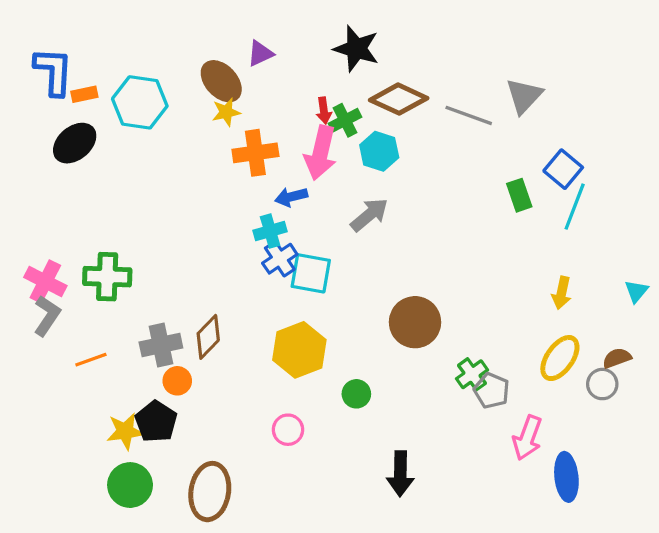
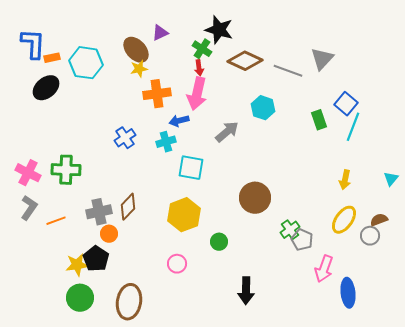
green cross: (345, 120) -> (202, 49), moved, turned -30
cyan hexagon: (379, 151) -> (263, 108), moved
blue cross: (280, 259) -> (125, 138), moved
gray L-shape: (47, 316) -> (29, 208), moved

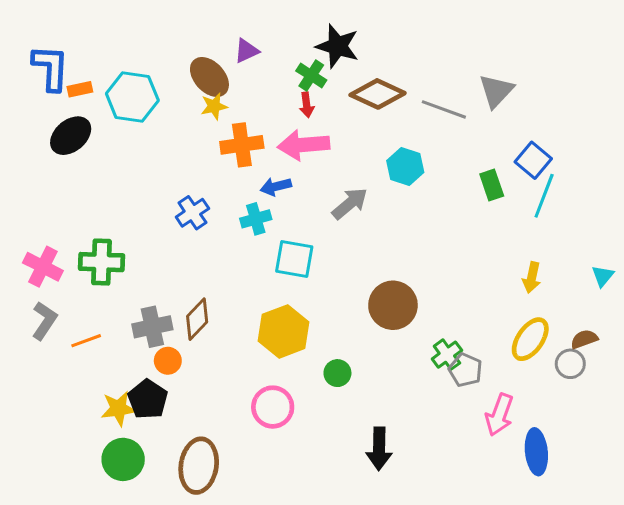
pink arrow: (197, 94) -> (304, 145), turned 72
pink circle: (177, 264) -> (273, 407), size x1.4

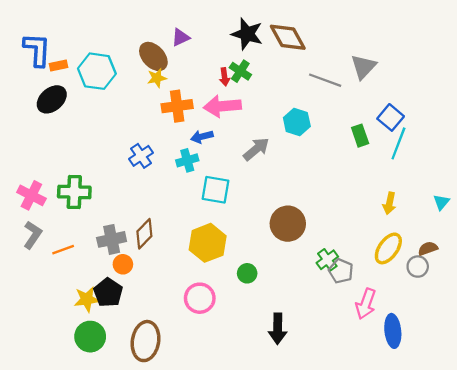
green cross: (311, 75) -> (240, 71), moved
brown diamond: (378, 94) -> (288, 37), moved, turned 36

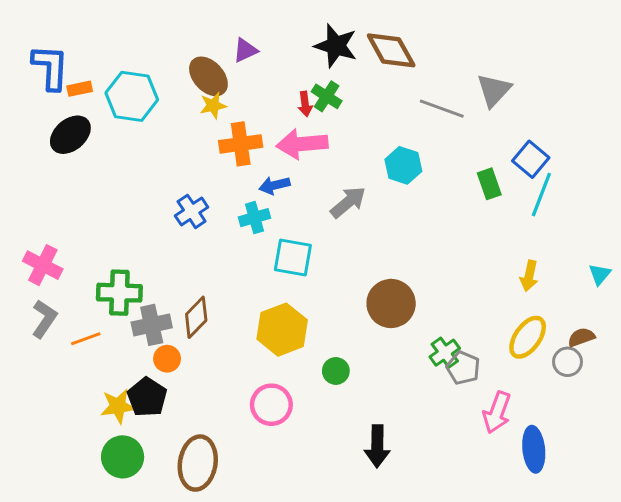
green cross: (74, 192) -> (119, 293), moved

